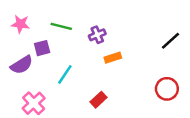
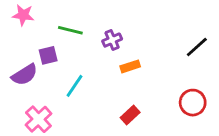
pink star: (20, 24) -> (23, 15), moved
red rectangle: (98, 100) -> (130, 115), moved

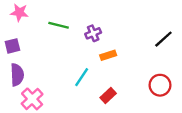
purple square: (48, 55) -> (12, 46), moved
purple semicircle: (25, 75) -> (17, 75), moved, turned -60
cyan line: (75, 86) -> (82, 77), moved

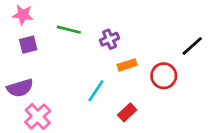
purple square: (12, 46) -> (28, 45), moved
purple semicircle: (17, 75) -> (20, 88), turned 75
red circle: (160, 85) -> (164, 76), moved

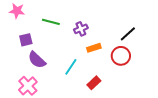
purple square: (28, 45) -> (26, 40), moved
black line: (192, 46) -> (128, 34), moved
purple semicircle: (20, 88) -> (37, 60), moved, turned 60

